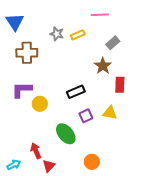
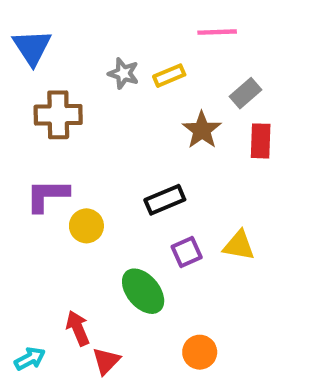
brown star: (103, 66) -> (202, 130), moved
red rectangle: (120, 85) -> (261, 141), moved

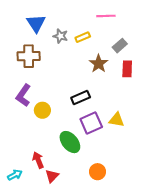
blue triangle: (32, 47) -> (36, 23), moved
purple L-shape: (47, 195) -> (23, 95), turned -55
purple square: (187, 252) -> (91, 123), size x1.5

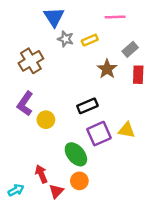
blue triangle: (36, 23) -> (54, 17), moved
brown cross: (29, 56) -> (31, 61), turned -30
orange circle: (98, 172) -> (79, 181), moved

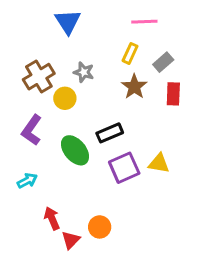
gray star: (66, 39) -> (84, 72), moved
yellow rectangle: (90, 40) -> (130, 53), moved, turned -42
yellow circle: (46, 120) -> (65, 98), moved
green ellipse: (76, 154) -> (75, 150), moved
cyan arrow: (16, 190) -> (27, 181), moved

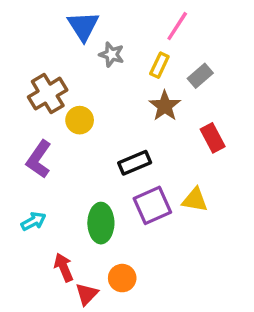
pink line: (144, 22) -> (177, 26), turned -55
gray star: (84, 72) -> (112, 54), moved
red rectangle: (173, 94) -> (213, 138), moved, turned -30
green ellipse: (75, 150) -> (101, 223), moved, turned 40

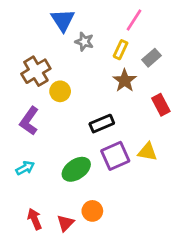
green ellipse: (101, 223) -> (76, 169), turned 56
red arrow: (64, 267) -> (35, 219), moved

